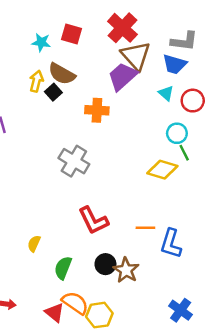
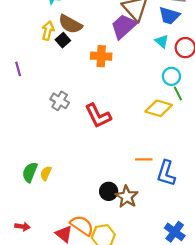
gray cross: (74, 161) -> (60, 101), moved, size x0.7
red L-shape: (93, 221) -> (98, 116), moved
green semicircle: (63, 268) -> (30, 172), moved

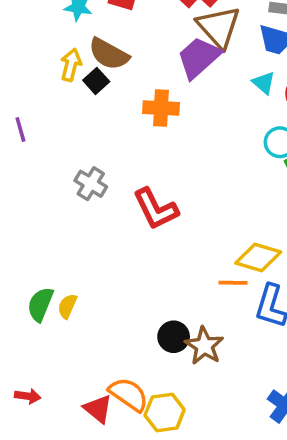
yellow diamond: (159, 108) -> (258, 258), moved

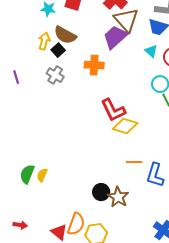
gray cross: (91, 184) -> (55, 75), moved
red L-shape: (156, 209) -> (113, 110), moved
yellow diamond: (258, 258) -> (125, 126), moved
orange semicircle: (129, 394) -> (76, 224), turned 75

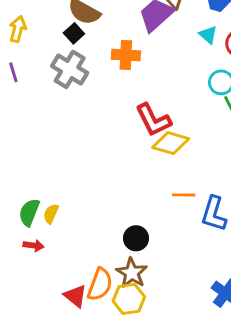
yellow arrow: (44, 41) -> (18, 29), moved
gray cross: (55, 75) -> (70, 69), size x1.4
brown star: (118, 197) -> (132, 273), moved
red arrow: (20, 225) -> (34, 245), moved

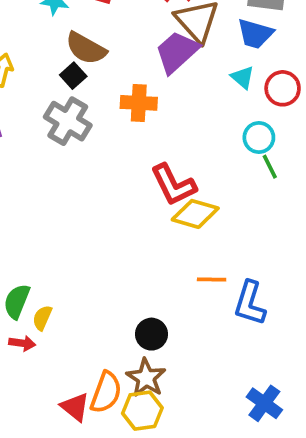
yellow semicircle: (51, 214) -> (42, 318), moved

